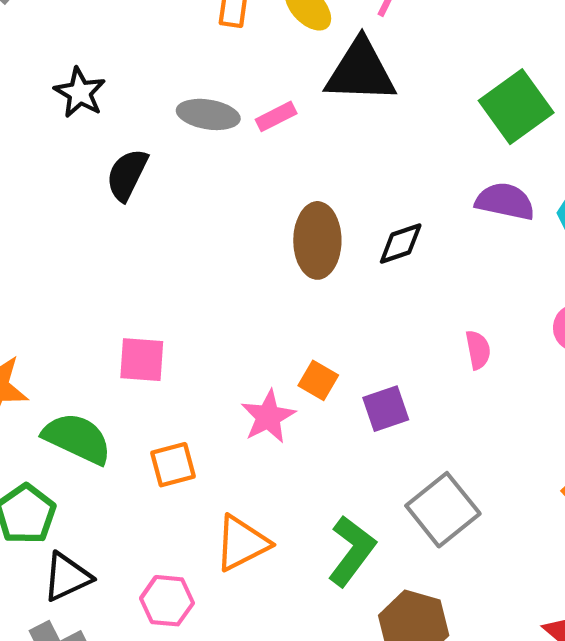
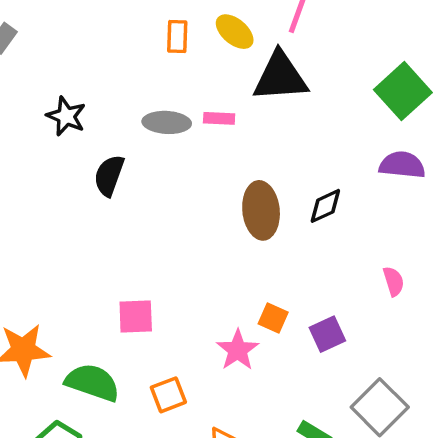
pink rectangle: (276, 116) -> (219, 118), turned 36

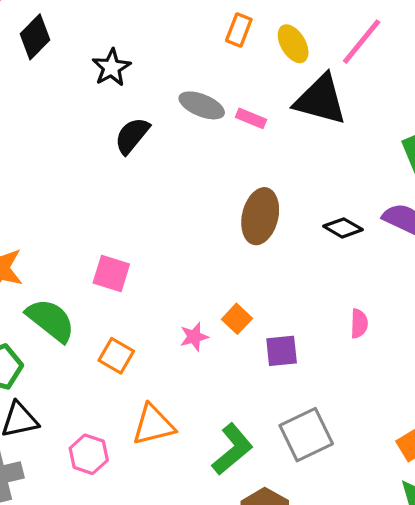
black diamond: (325, 206) -> (343, 228), moved, turned 36
pink star: (238, 350) -> (194, 337), size x0.7
orange square: (168, 395) -> (116, 356), turned 32

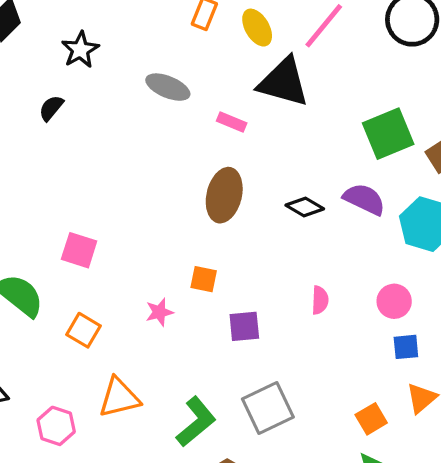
pink rectangle: (251, 118) -> (232, 122), moved
black semicircle: (132, 136) -> (51, 108), moved, size x0.7
orange square: (237, 319) -> (204, 279), moved, turned -32

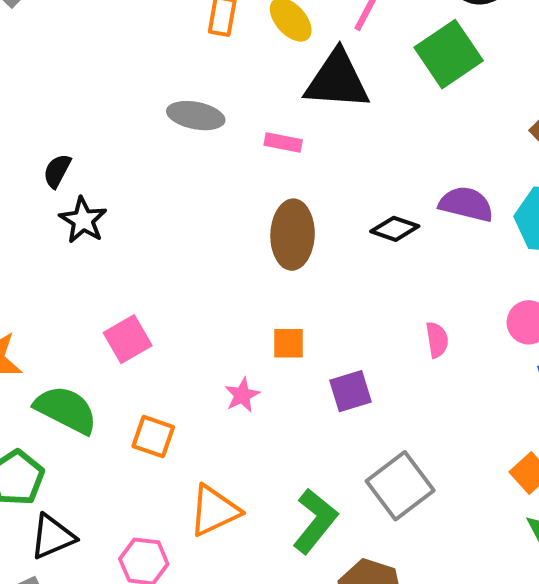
black star: (80, 50) -> (83, 220), moved
green square: (388, 134) -> (449, 54), moved
pink square: (79, 250) -> (128, 339), turned -36

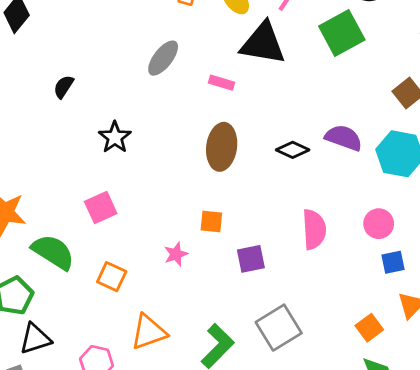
gray ellipse: (196, 116) -> (163, 58), turned -69
black star: (83, 220) -> (115, 137), moved
pink semicircle: (437, 340) -> (314, 229), size x1.6

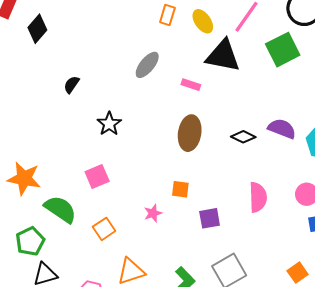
orange square: (112, 277) -> (104, 229), turned 30

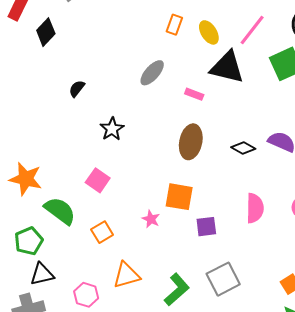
pink square: (97, 177) -> (98, 180), turned -35
orange square: (180, 189) -> (179, 197), size x1.6
pink star: (153, 213) -> (151, 219), turned -30

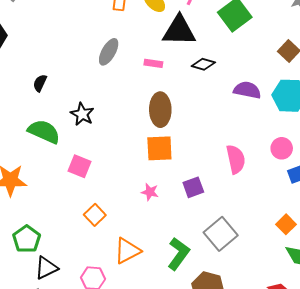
black diamond: (243, 148) -> (203, 64), moved
orange square: (179, 197) -> (159, 148), moved
green semicircle: (60, 211) -> (44, 132), moved
pink star: (151, 219) -> (150, 192), moved

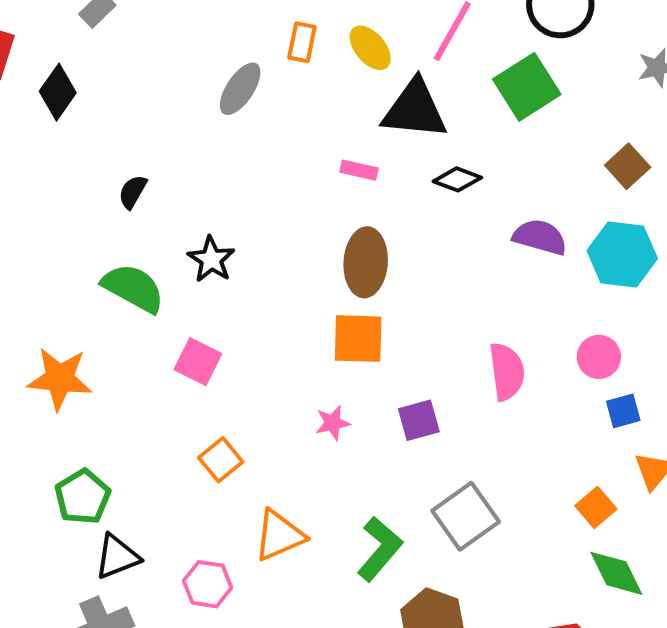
gray ellipse: (109, 52) -> (240, 89), moved
pink star: (150, 192) -> (333, 423), turned -30

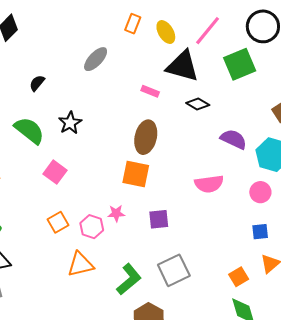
gray ellipse: (240, 89) -> (96, 59), moved
pink circle: (599, 357) -> (260, 192), moved
pink semicircle: (507, 372) -> (209, 184), moved, turned 80
pink hexagon: (208, 584) -> (92, 227), moved

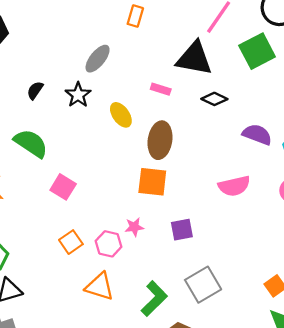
yellow ellipse: (166, 32) -> (121, 115), moved
black star: (70, 123) -> (78, 95), moved
orange triangle: (81, 264) -> (100, 286), turned 36

